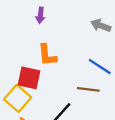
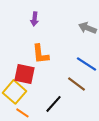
brown line: (88, 89) -> (76, 84), turned 30

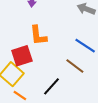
red square: (24, 74) -> (22, 56), turned -30

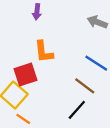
black line: (51, 86) -> (77, 110), moved

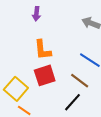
red square: (26, 75) -> (45, 75), moved

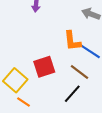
orange L-shape: (43, 50) -> (72, 41), moved

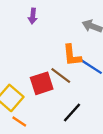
brown line: (80, 72) -> (61, 76), moved

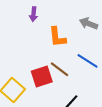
orange L-shape: (72, 55) -> (57, 37), moved

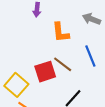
blue line: (88, 61) -> (90, 56), turned 35

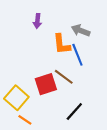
gray arrow: (91, 19) -> (81, 30), moved
blue line: (90, 56) -> (77, 55), moved

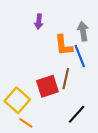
gray arrow: (81, 30) -> (83, 31), turned 60
brown line: (64, 77) -> (66, 79), turned 66

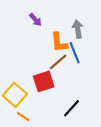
purple arrow: (39, 22) -> (35, 20), turned -48
brown line: (66, 79) -> (58, 62), moved, turned 36

